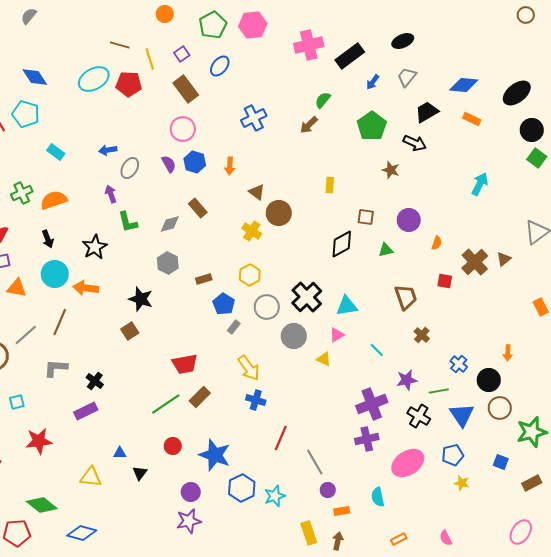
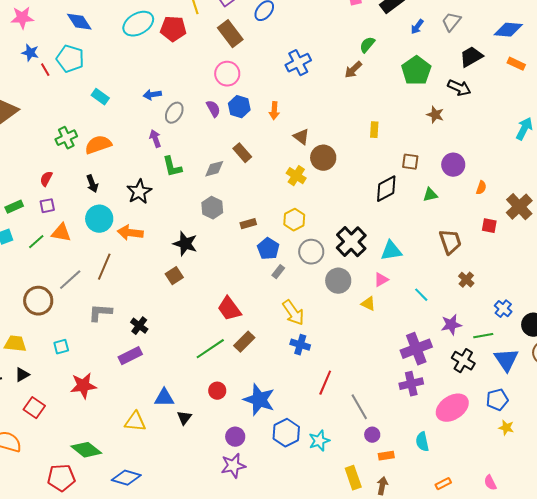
red trapezoid: (185, 364) -> (229, 309), turned 64
blue triangle: (120, 453) -> (164, 398), size x1.5

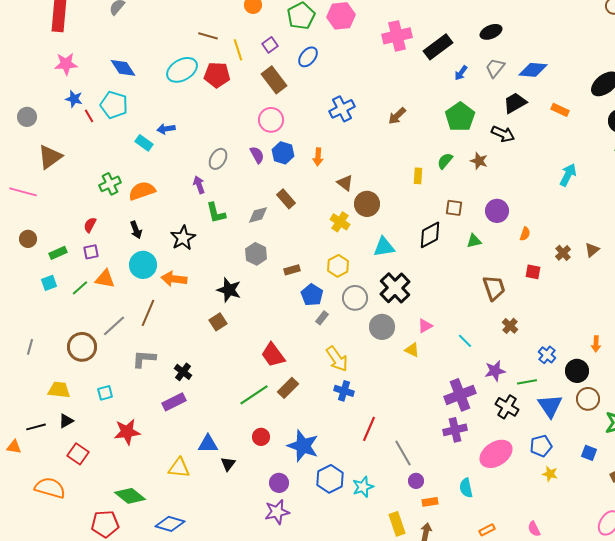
blue diamond: (508, 30) -> (533, 70), moved
green semicircle: (367, 45) -> (445, 161), moved
blue arrow: (152, 95) -> (166, 129), moved
brown cross: (519, 207) -> (563, 253), size x0.6
cyan triangle: (391, 251) -> (384, 247), moved

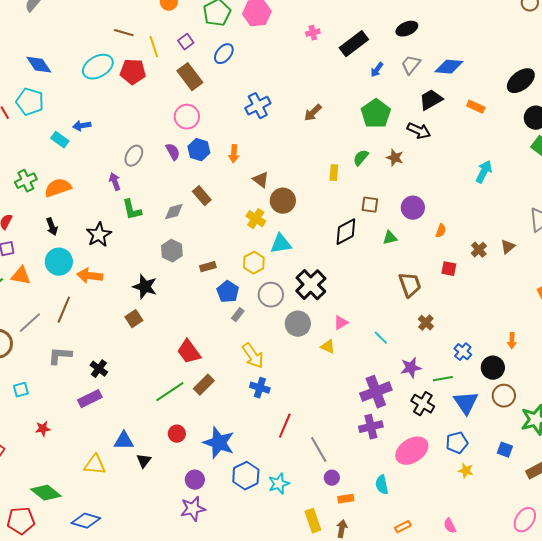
pink cross: (397, 36) -> (313, 33), size x0.5
cyan triangle: (384, 247) -> (281, 244), moved
red star: (127, 432) -> (43, 429), size x0.6

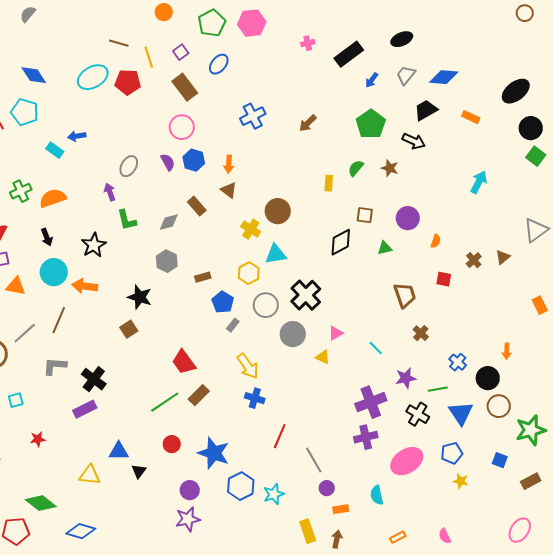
brown triangle: (261, 180) -> (229, 190), moved
black cross: (99, 369) -> (94, 379), size x1.4

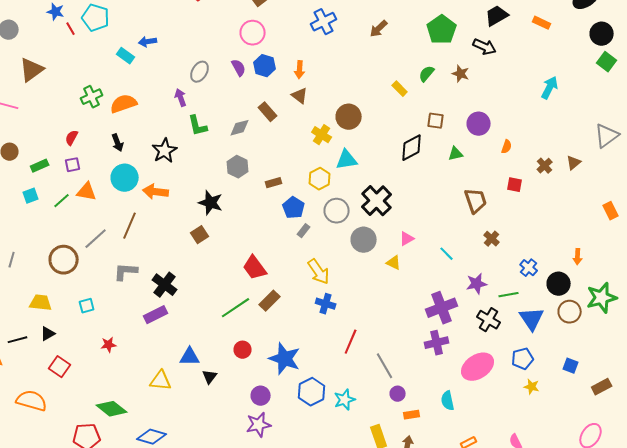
yellow rectangle: (329, 183) -> (400, 89), turned -49
green star: (531, 430) -> (602, 298), moved

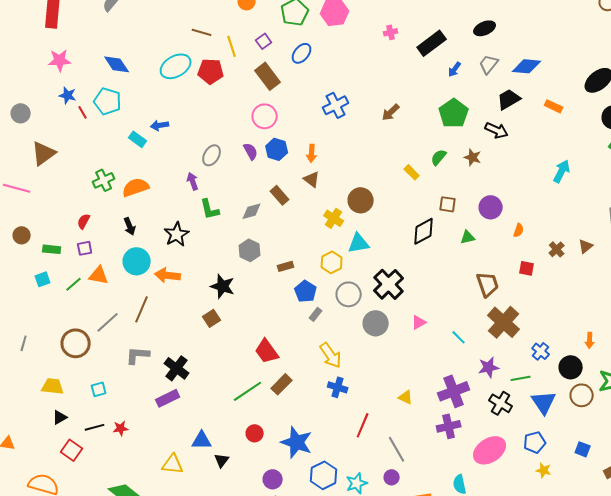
green rectangle: (40, 166) -> (52, 249), turned 30
brown cross: (492, 239) -> (504, 322), size x2.0
yellow triangle: (394, 263) -> (406, 397), moved
black line: (18, 340) -> (95, 427), moved
purple circle: (398, 394) -> (392, 477), moved

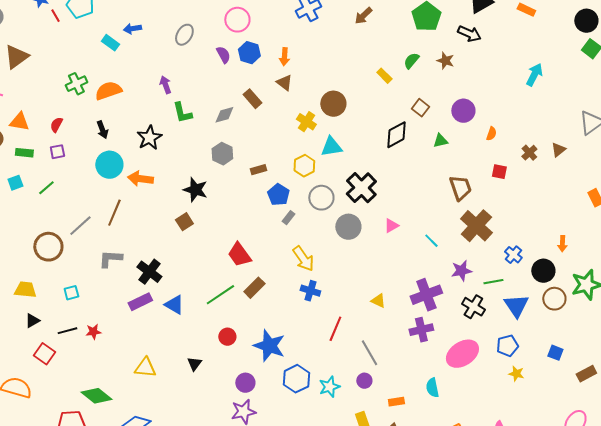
gray ellipse: (212, 155) -> (184, 35), moved
brown square: (448, 204) -> (420, 108), turned 30
orange triangle: (99, 275) -> (19, 122), moved
blue triangle: (202, 440) -> (174, 305), moved, turned 30

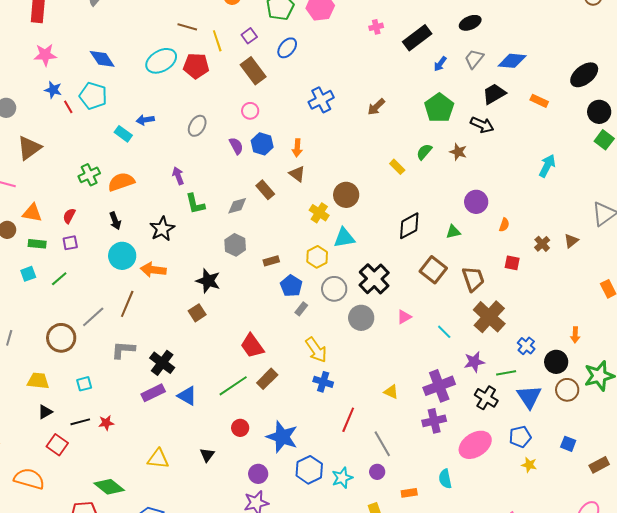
pink circle: (237, 20) -> (250, 111), size x0.7
brown square: (420, 108) -> (433, 270), moved, size x1.5

